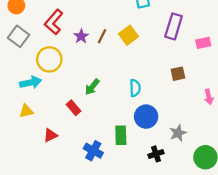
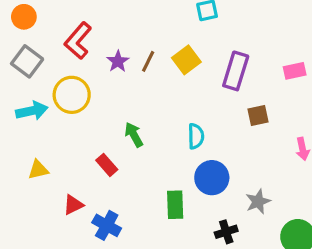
purple rectangle: (174, 26) -> (236, 71), moved
cyan arrow: (31, 82) -> (32, 111), moved
green arrow: (92, 87) -> (134, 135), turned 112
blue cross: (93, 151) -> (107, 225), moved

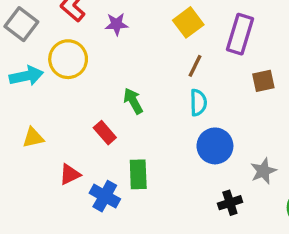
purple star: (118, 61) -> (116, 24), turned 30
brown line: (148, 61) -> (195, 66), moved
green rectangle: (175, 205) -> (138, 174), moved

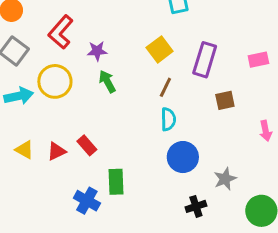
green arrow: (133, 101) -> (107, 81), moved
yellow triangle: (33, 138) -> (24, 150), turned 42
red triangle: (70, 174) -> (56, 151), moved

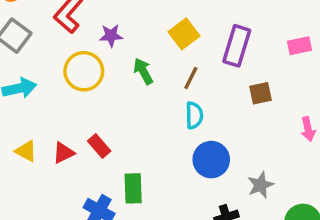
yellow circle: (55, 81) -> (84, 71), moved
green arrow: (107, 81) -> (143, 71), moved

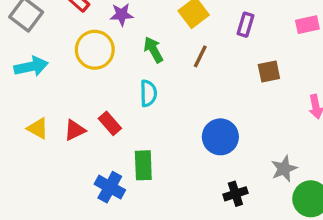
purple rectangle: (237, 46) -> (246, 25), size x0.6
cyan semicircle: (194, 115) -> (148, 93), moved
gray star: (260, 185) -> (284, 169), moved

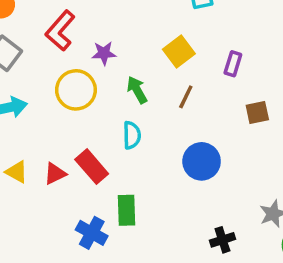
red rectangle: (110, 123) -> (92, 167), size x1.4
blue circle: (220, 137) -> (202, 161), moved

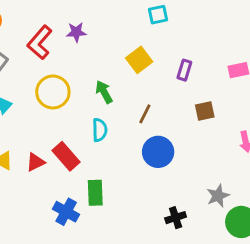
purple star: (104, 53) -> (76, 32), moved
brown line: (186, 97) -> (145, 114), moved

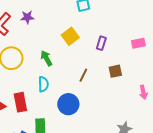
brown line: (145, 114) -> (83, 75), moved
blue circle: (158, 152) -> (68, 104), moved
red rectangle: (66, 156) -> (20, 102), turned 30

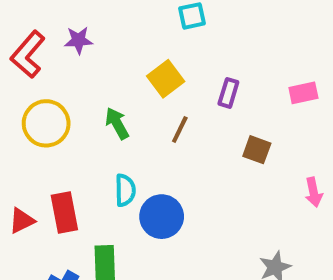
brown square: (115, 71) -> (257, 150), turned 32
brown line: (83, 75) -> (180, 129), moved
cyan semicircle: (43, 84) -> (125, 190), moved

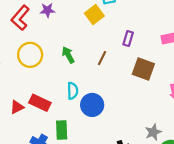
yellow square: (166, 79) -> (94, 15), moved
brown square: (257, 150) -> (143, 69), size x1.5
red rectangle: (64, 213) -> (40, 103), turned -54

